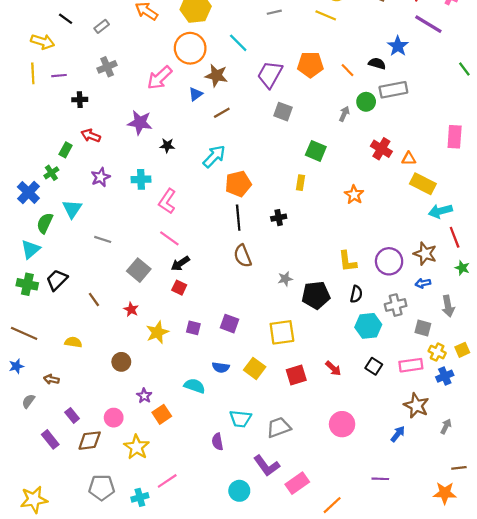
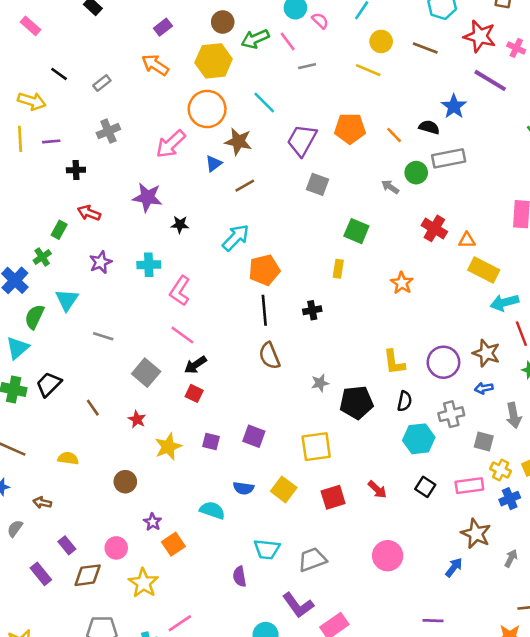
gray arrow: (344, 114) -> (390, 187), turned -80

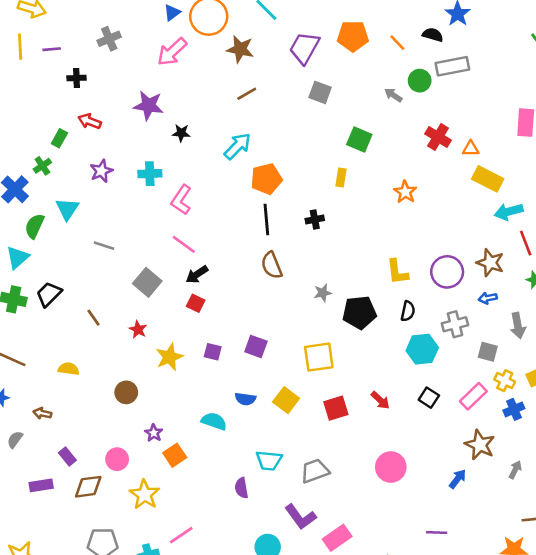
blue triangle: (214, 164) -> (172, 13), moved
pink rectangle: (469, 486) -> (473, 396), turned -36
purple rectangle: (41, 574) -> (41, 485), turned -60

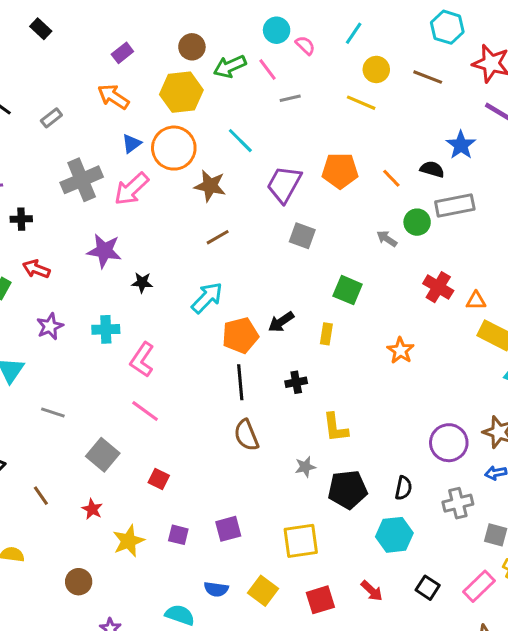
gray cross: (109, 39) -> (82, 180), moved, size x1.5
yellow L-shape: (397, 272) -> (335, 428), moved
black arrow: (197, 274) -> (281, 322), moved
purple square: (256, 347) -> (228, 529), turned -35
cyan hexagon: (422, 349) -> (394, 535), moved

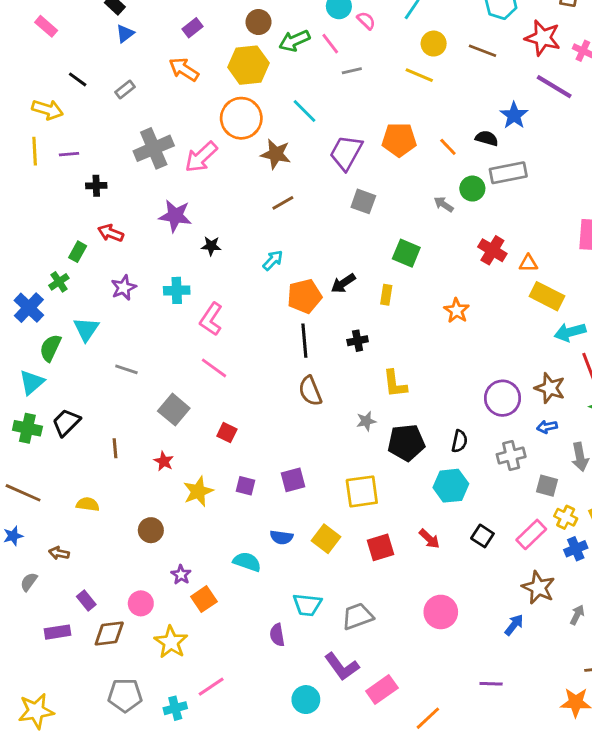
blue triangle: (132, 144) -> (125, 34), moved
cyan arrow: (207, 298) -> (273, 260), size x0.7
brown line: (41, 496) -> (115, 448), turned 30

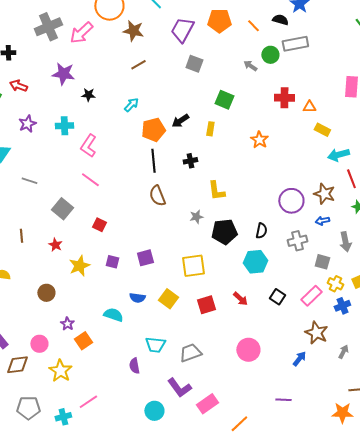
red cross: (492, 250) -> (284, 98), turned -30
yellow rectangle: (547, 296) -> (322, 130), size x0.7

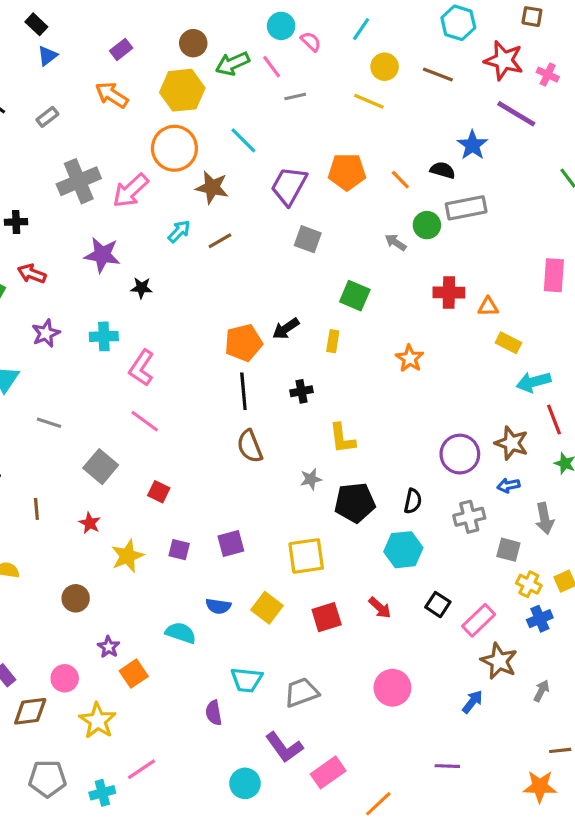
cyan arrow: (131, 105) -> (179, 231), moved
pink rectangle: (311, 296) -> (479, 620), moved

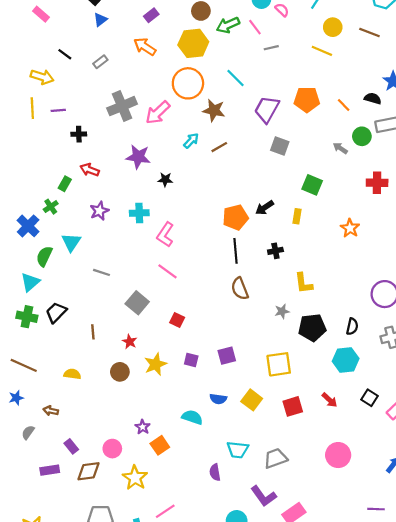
brown circle: (76, 598) -> (120, 372), moved

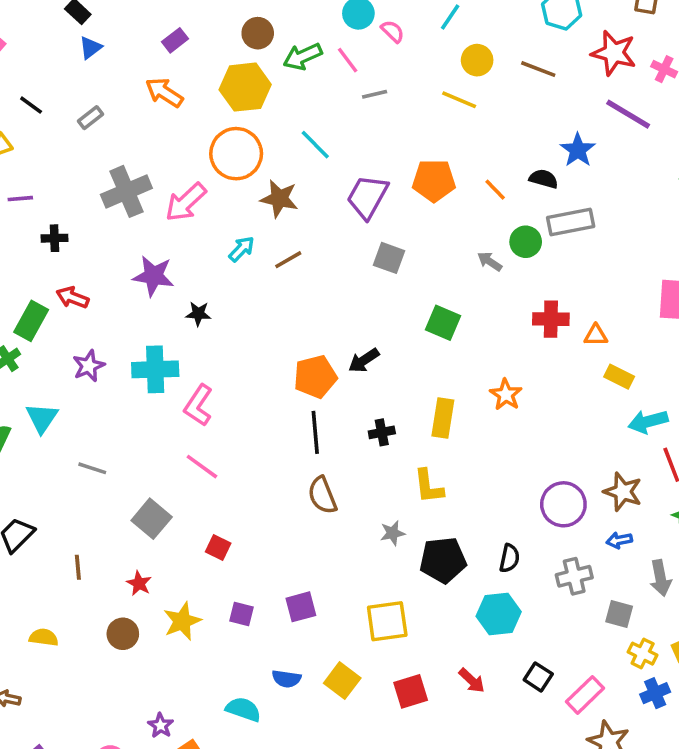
green rectangle: (65, 184) -> (31, 321), size x1.5
cyan cross: (139, 213) -> (155, 369), size x1.4
yellow rectangle: (297, 216) -> (443, 418), moved, size x1.5

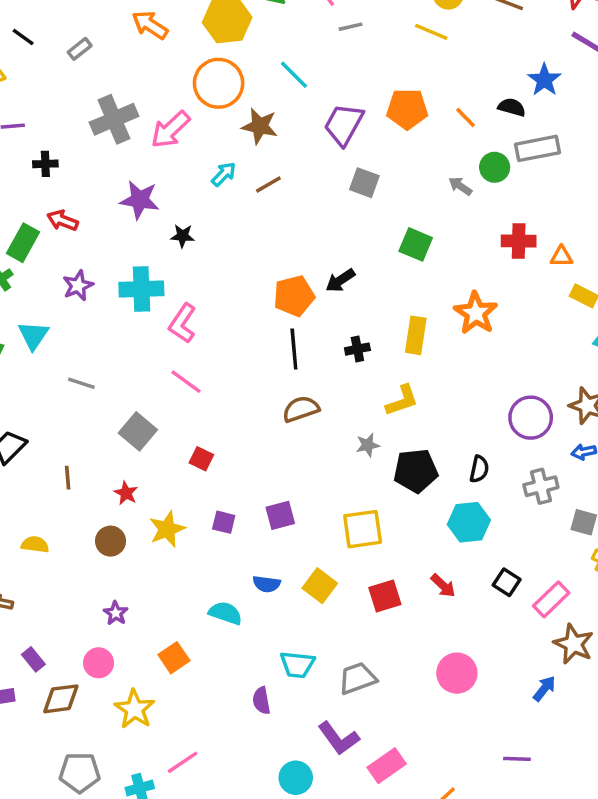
orange star: (506, 395) -> (476, 313), size x1.4
yellow L-shape: (429, 486) -> (402, 400), turned -102
brown semicircle: (322, 495) -> (301, 409), turned 93
purple star: (161, 725) -> (116, 613), moved

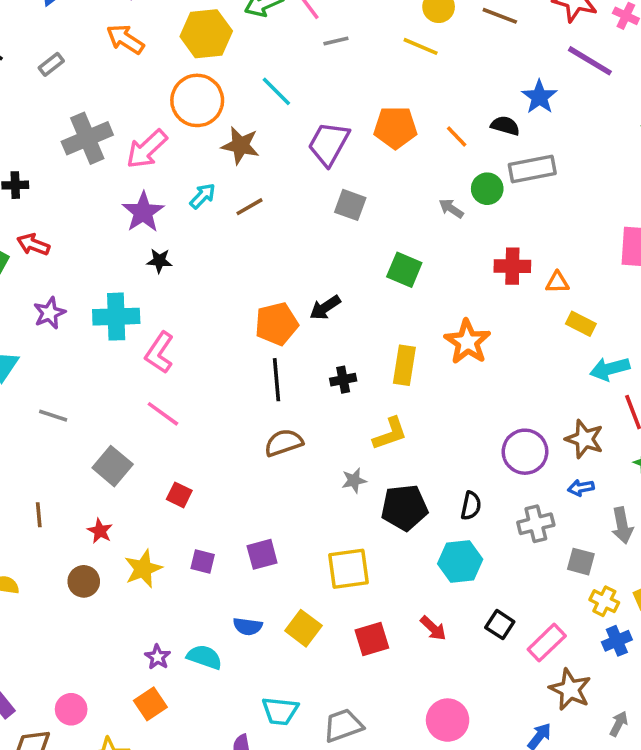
purple star: (140, 200) -> (143, 212), moved, turned 30
purple star: (116, 613) -> (158, 657), moved

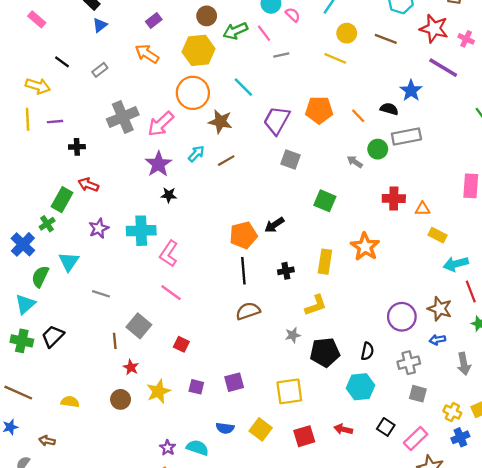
brown line: (39, 515) -> (115, 341), moved
gray square: (581, 562) -> (418, 394), moved
red arrow: (433, 628) -> (343, 429), turned 150

